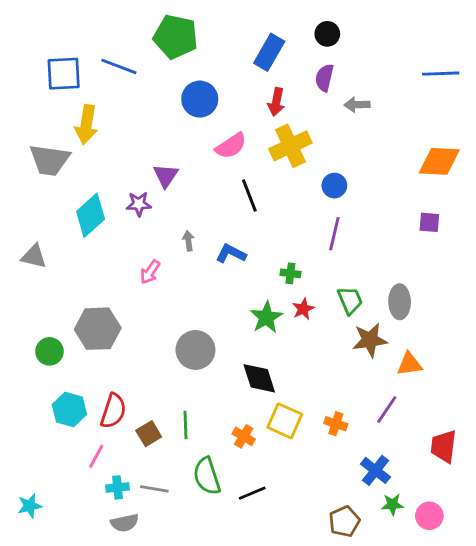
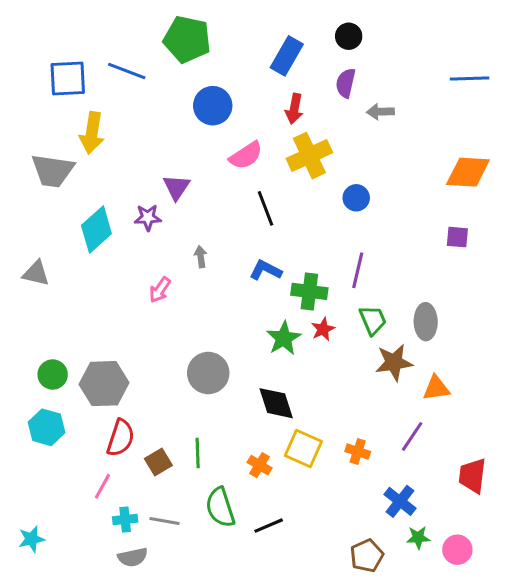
purple line: (334, 234) -> (358, 270), moved
blue L-shape: (231, 254) -> (266, 270), moved
green cross: (290, 273) -> (309, 291), size x1.6
gray hexagon: (98, 329) -> (104, 384), moved
cyan hexagon: (69, 409) -> (47, 427), moved

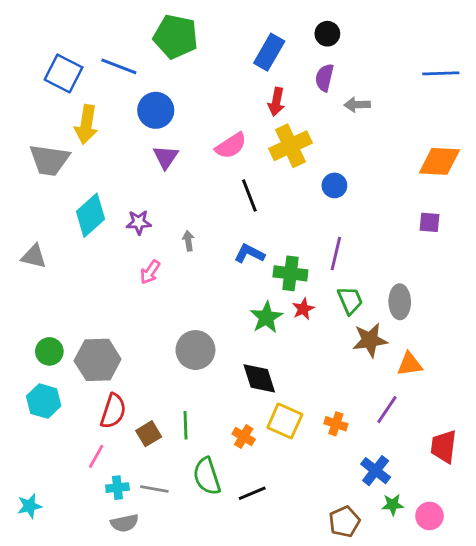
blue square: (68, 78) -> (64, 73), turned 30
blue circle: (213, 106) -> (156, 110), moved
purple triangle: (176, 187) -> (166, 157), moved
purple star: (148, 217) -> (139, 222), moved

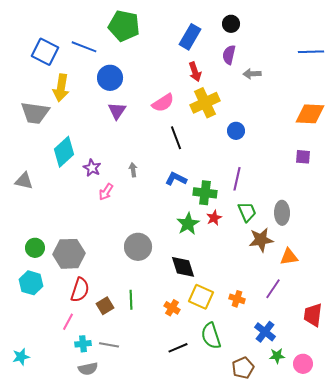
red arrow: (276, 102) -> (195, 72), turned -30
purple star: (139, 222) -> (92, 168), moved, turned 30
green semicircle: (207, 476) -> (211, 336), moved

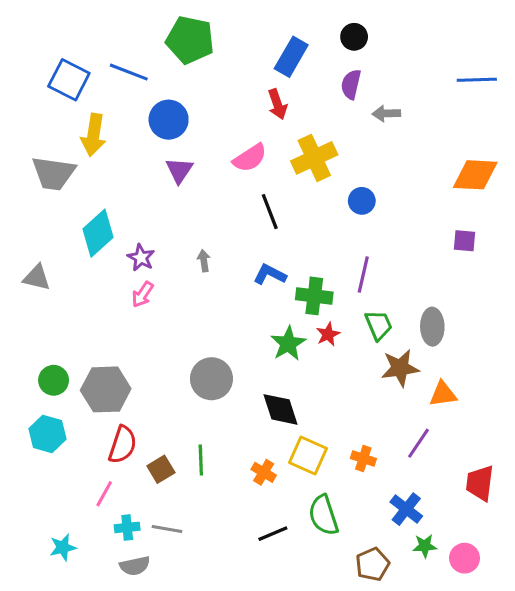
red arrow: (195, 72) -> (277, 104), moved
pink arrow: (106, 192) -> (142, 294), moved
cyan star: (21, 357) -> (63, 547), moved

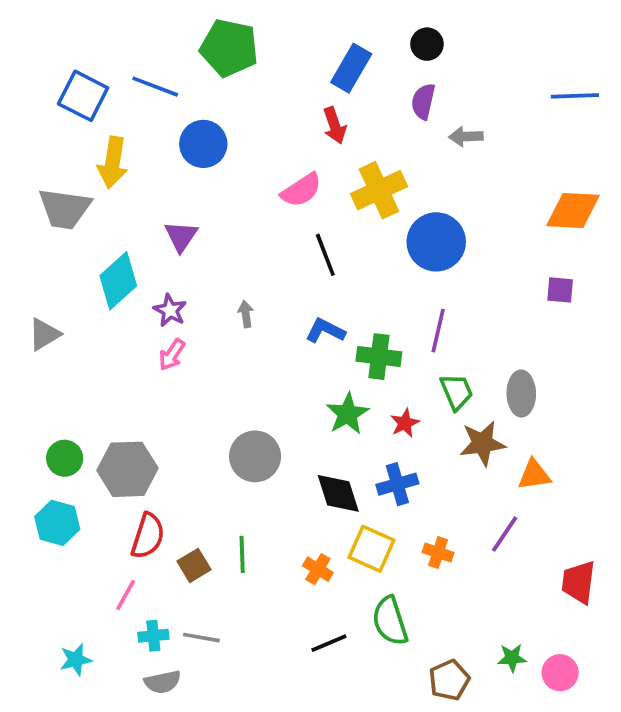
purple triangle: (179, 170) -> (181, 236), moved
blue circle: (362, 201) -> (436, 242), size x1.8
gray triangle: (37, 278) -> (44, 334), turned -44
red star: (328, 334) -> (405, 423), moved
blue cross: (406, 509) -> (397, 484), moved, turned 36

